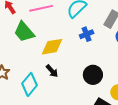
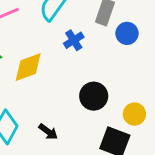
black arrow: (52, 71) -> (48, 132), moved

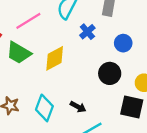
blue circle: (127, 33) -> (123, 43), moved

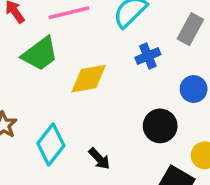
green trapezoid: (19, 53) -> (40, 54), turned -85

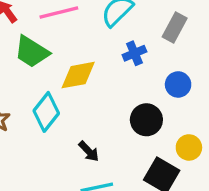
green trapezoid: (40, 54) -> (32, 52), turned 69
cyan diamond: (51, 144) -> (46, 112), moved

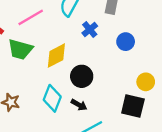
cyan diamond: (46, 112) -> (52, 98), moved
black circle: (146, 120) -> (82, 76), moved

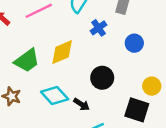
green trapezoid: (20, 49) -> (27, 61), moved, turned -56
black circle: (82, 76) -> (102, 78), moved
cyan diamond: (52, 98) -> (55, 96), turned -68

